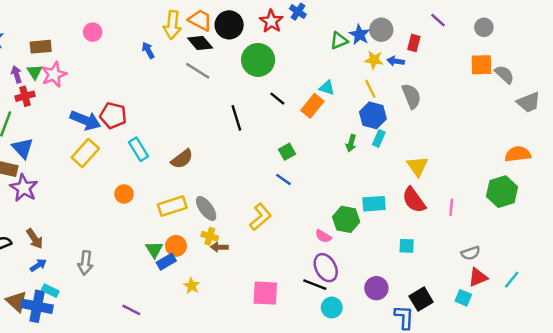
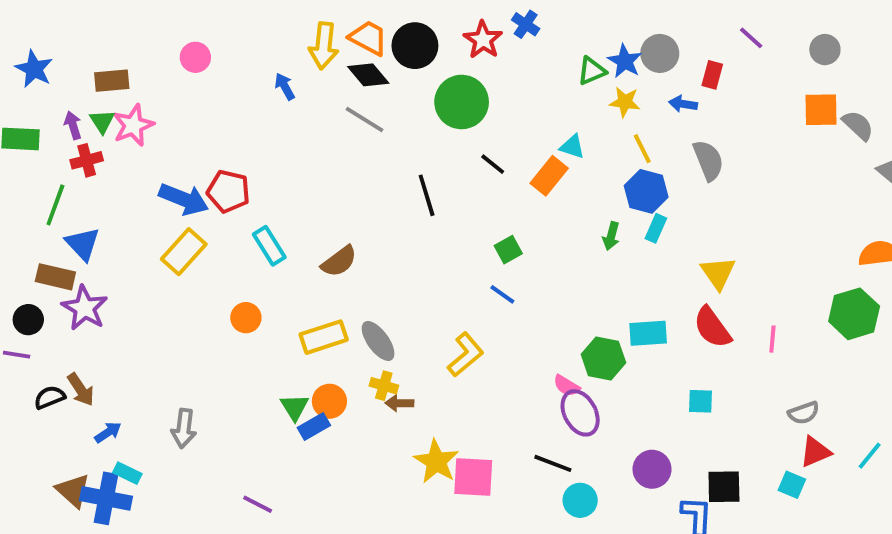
yellow star: (374, 60) -> (625, 102), moved
brown arrow: (35, 239) -> (81, 390), moved
purple ellipse: (326, 268) -> (580, 413), moved
yellow star: (192, 286) -> (436, 461), moved, size x1.6
black square: (421, 299) -> (724, 487), turned 30

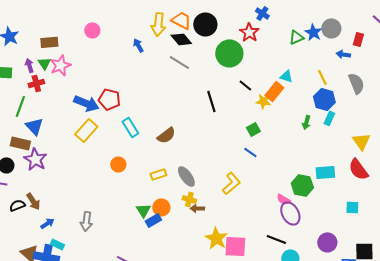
red star: (483, 40) -> (249, 32), moved
yellow star: (625, 102) -> (263, 101), moved
yellow rectangle: (324, 337) -> (158, 174), size x0.7

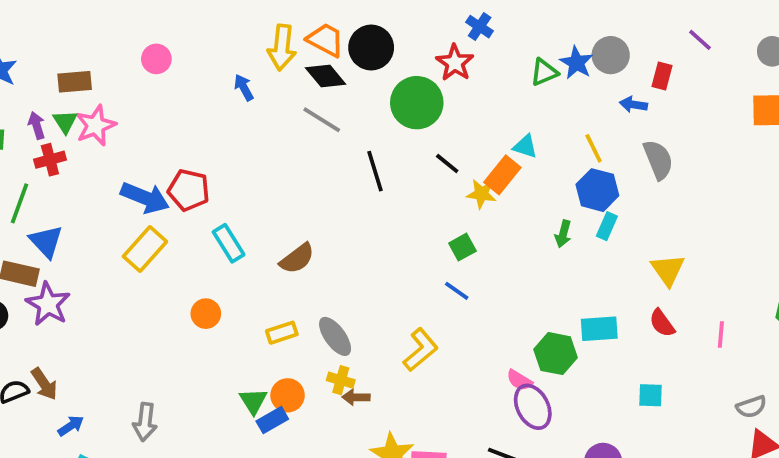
black line: (211, 101) -> (375, 171), moved
red semicircle: (358, 169) -> (662, 323), size x0.7

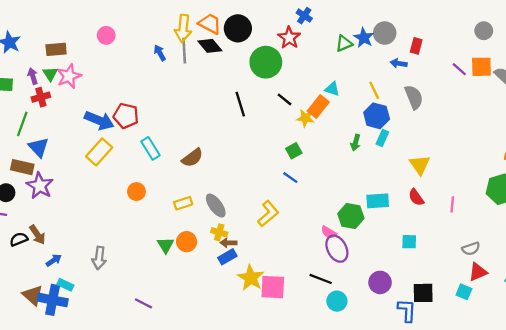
purple line: (700, 40) -> (459, 69), moved
gray line: (322, 120) -> (184, 51), moved, turned 55
blue rectangle: (272, 420) -> (227, 257), moved

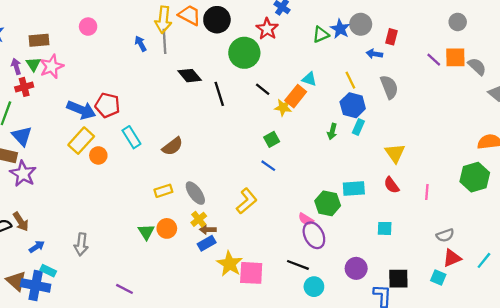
black diamond: (210, 46) -> (190, 76), moved
orange circle: (136, 192) -> (98, 155), moved
yellow cross: (219, 232) -> (199, 219), turned 35

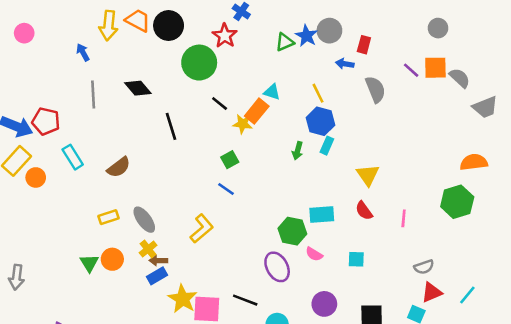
gray line: (164, 41) -> (93, 94), moved
gray semicircle: (389, 87) -> (375, 89), moved
black line: (219, 94) -> (171, 126), moved
pink semicircle: (306, 219) -> (314, 254), moved
black line: (298, 265) -> (245, 300), moved

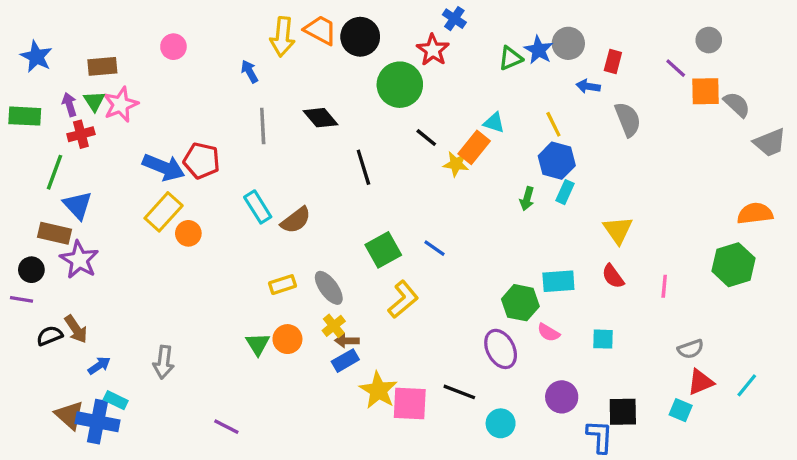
purple line: (411, 70) -> (676, 68), moved
cyan rectangle: (73, 157) -> (258, 207), moved
green square: (230, 160) -> (383, 250), moved, size x1.5

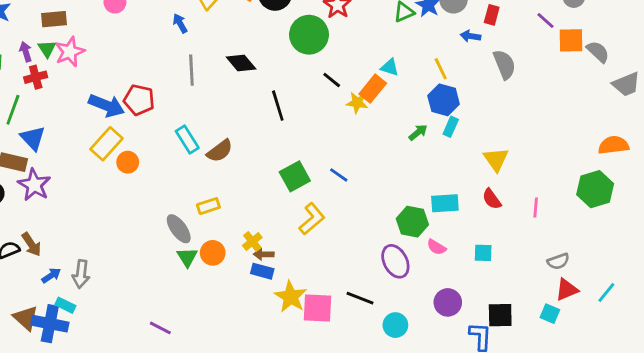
green arrow: (527, 199) -> (418, 132), turned -144
gray ellipse: (329, 288) -> (179, 229), moved
blue rectangle: (345, 361) -> (262, 271), turned 45
gray arrow: (164, 362) -> (81, 274), moved

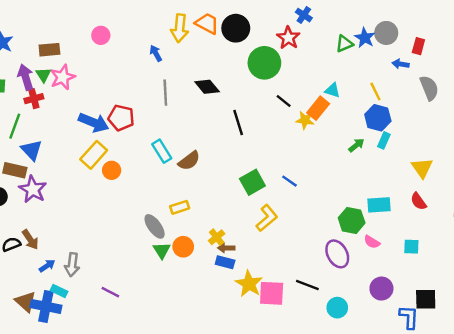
purple arrow: (26, 52) -> (26, 77), size x1.5
purple line: (160, 328) -> (110, 292), moved

